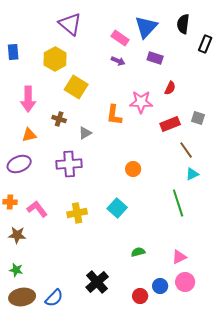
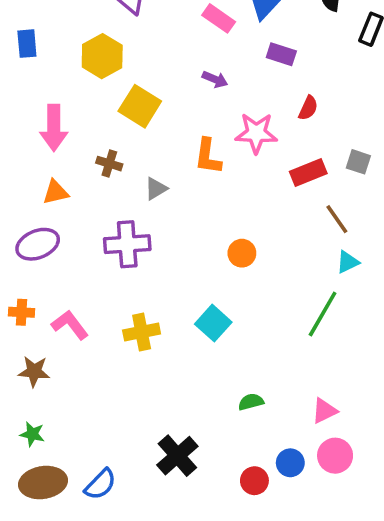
purple arrow: (118, 61) -> (215, 79), moved
green line: (178, 203) -> (323, 314), turned 48

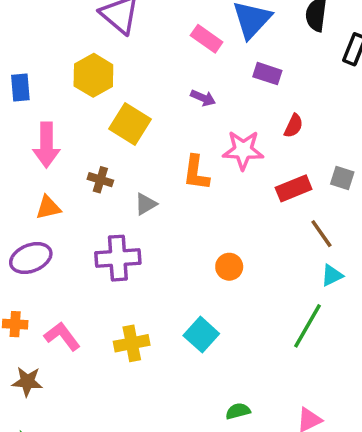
blue rectangle: (27, 44) -> (20, 87), moved

